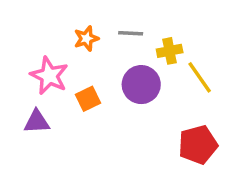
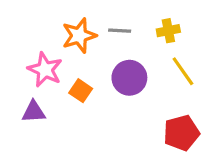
orange star: (86, 39) -> (79, 36), size x1.5
yellow cross: (170, 51) -> (168, 31), moved
orange square: (88, 99) -> (81, 91), turned -30

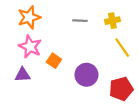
orange star: (79, 36) -> (29, 17), moved
purple circle: (129, 78) -> (86, 75), moved

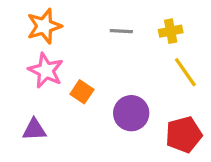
purple triangle: (23, 75) -> (34, 130), moved

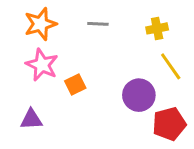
gray line: (121, 31) -> (98, 24), moved
orange square: (82, 92) -> (75, 85), turned 30
purple circle: (131, 113) -> (139, 95), moved

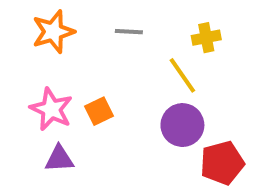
pink star: (42, 65) -> (51, 109), moved
yellow line: (171, 66) -> (182, 75), moved
purple triangle: (31, 119) -> (59, 159), moved

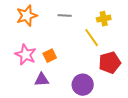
purple circle: (182, 125) -> (83, 85), moved
purple triangle: (59, 159) -> (42, 80), moved
red pentagon: (222, 163) -> (110, 63), moved

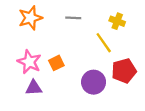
yellow cross: (104, 19) -> (117, 21), turned 32
purple triangle: (42, 80) -> (34, 88), moved
purple circle: (83, 85) -> (94, 82), moved

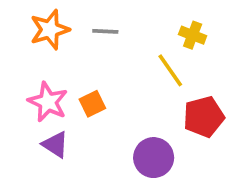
gray line: (73, 18) -> (105, 31), moved
purple circle: (94, 82) -> (154, 158), moved
purple triangle: (34, 88) -> (55, 145), turned 36

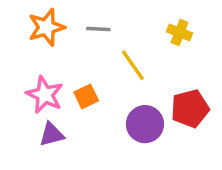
yellow line: (170, 70) -> (133, 65), moved
purple triangle: (55, 145) -> (52, 134), turned -48
purple circle: (154, 158) -> (145, 124), moved

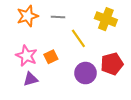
yellow cross: (180, 32) -> (106, 19), size x1.5

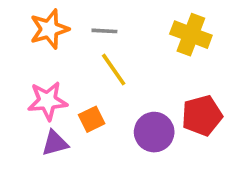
yellow line: (78, 38) -> (114, 70), moved
pink star: (26, 56) -> (47, 101), turned -30
orange square: (51, 57) -> (92, 119), moved

